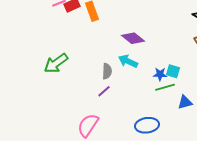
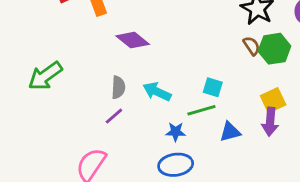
purple diamond: (133, 38) -> (133, 40), moved
cyan arrow: (128, 61) -> (157, 92), moved
blue star: (160, 74) -> (176, 132), moved

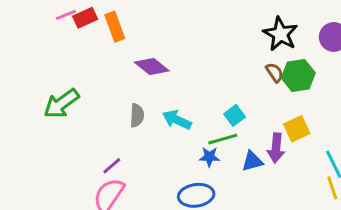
cyan square: (213, 87) -> (235, 115), turned 36
purple line: (114, 116) -> (112, 166), moved
purple arrow: (270, 122) -> (276, 148), moved
blue star: (176, 132) -> (209, 157), moved

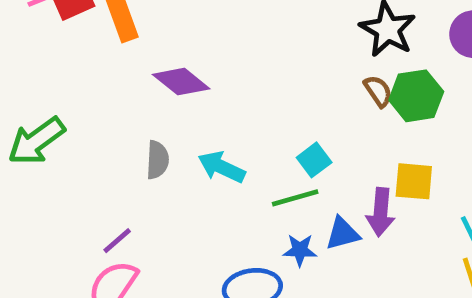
yellow square: (297, 129) -> (414, 181), turned 30
blue star: (209, 157) -> (300, 250), moved

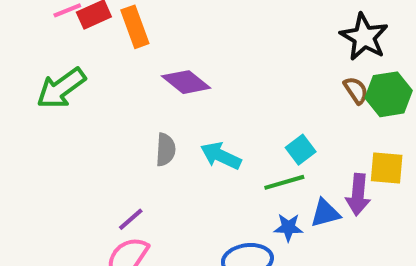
green arrow: (36, 141) -> (61, 88), moved

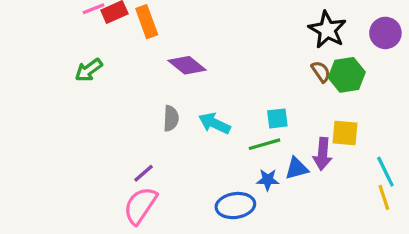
green arrow: (61, 88) -> (89, 70), size x0.7
cyan square: (301, 150) -> (277, 118), turned 30

